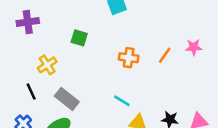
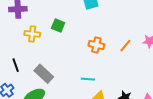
yellow cross: (47, 65) -> (32, 34), moved, turned 35
cyan line: (122, 101) -> (88, 79), turned -32

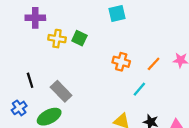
yellow cross: (32, 34) -> (57, 39), moved
cyan line: (88, 79) -> (139, 89), moved, turned -56

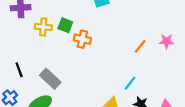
orange cross: (121, 62) -> (82, 39), moved
cyan line: (139, 89) -> (130, 83), moved

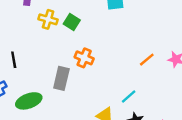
orange cross: (82, 39) -> (84, 58), moved
gray rectangle: (50, 79) -> (61, 78), moved, turned 50

